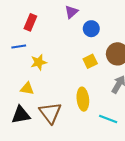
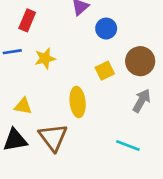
yellow star: (39, 62) -> (45, 58), moved
yellow ellipse: (83, 99) -> (78, 102), moved

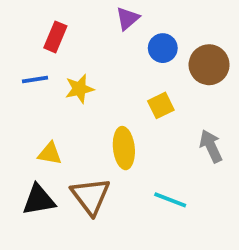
brown circle: (140, 61) -> (209, 65), moved
gray arrow: (142, 101) -> (211, 146), turned -55
cyan line: (128, 146) -> (170, 200), moved

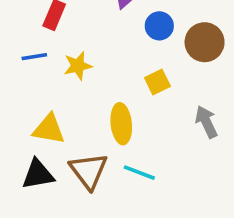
yellow triangle: (50, 154) -> (49, 129), size x1.4
cyan line: (170, 200) -> (139, 173), moved

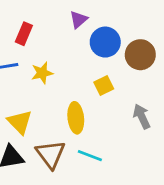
blue circle: (159, 26) -> (105, 42), size x1.4
yellow triangle: (49, 129) -> (20, 122), turned 36

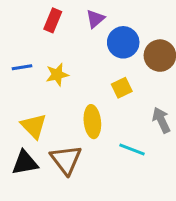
red rectangle: (24, 34) -> (53, 20), moved
cyan line: (90, 156) -> (132, 149), moved

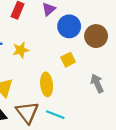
cyan line: (132, 149) -> (55, 115), moved

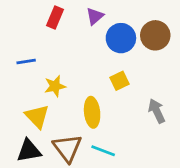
brown circle: (96, 36) -> (155, 35), moved
yellow star: (21, 50) -> (55, 86), moved

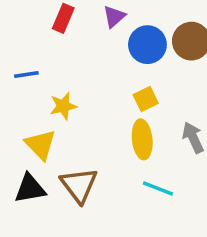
yellow ellipse: (92, 112) -> (142, 139), moved
cyan line: (103, 151) -> (158, 189), moved

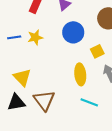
blue circle: (147, 45) -> (73, 32), moved
yellow square: (146, 99) -> (97, 51), moved
yellow star: (63, 106) -> (35, 37), moved

